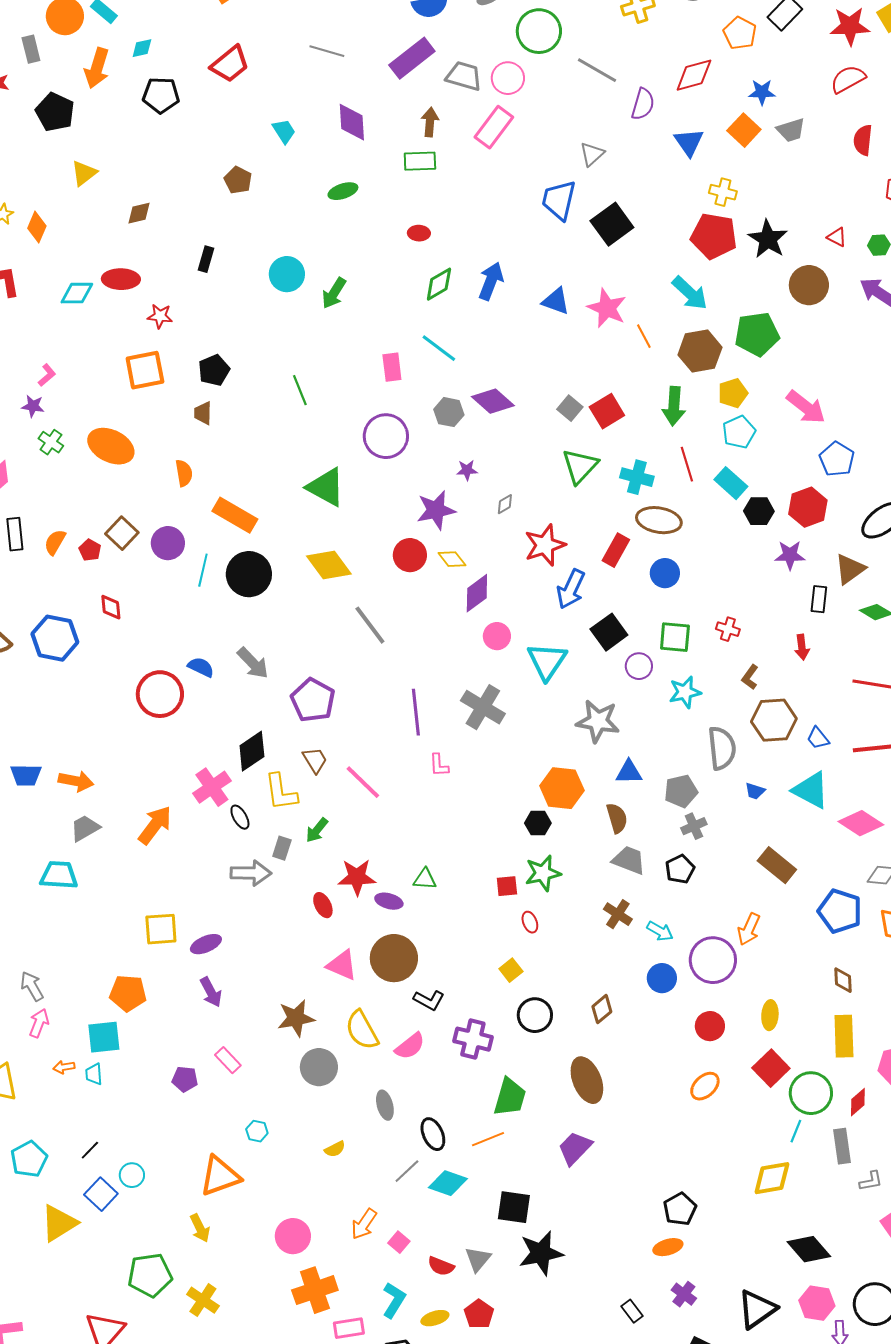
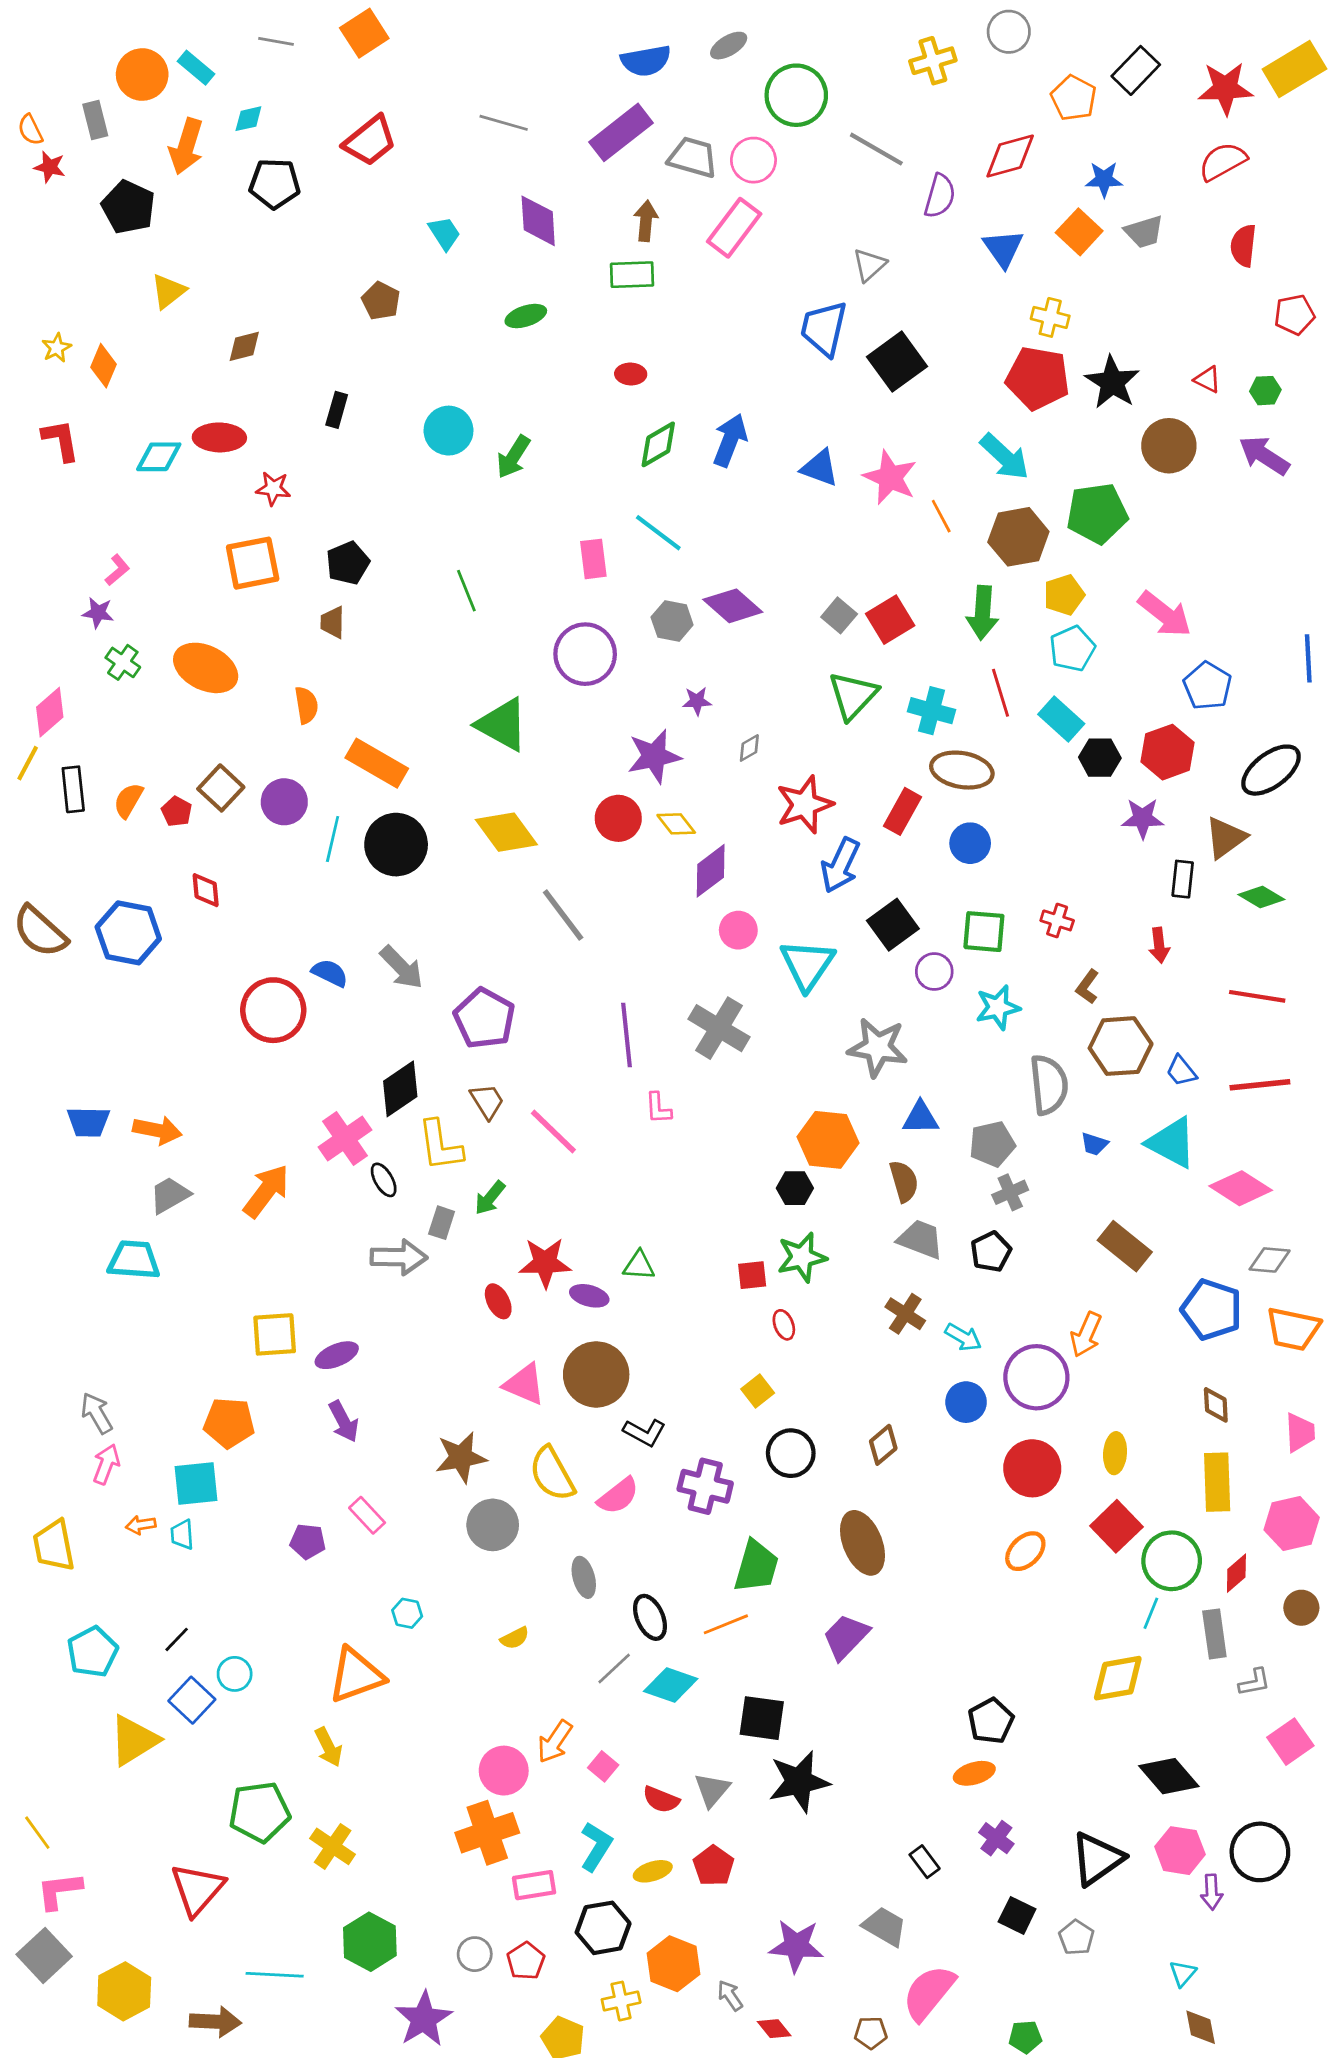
red circle: (710, 1026) -> (1032, 1468), size x1.4
pink circle: (293, 1236) -> (504, 1771), moved

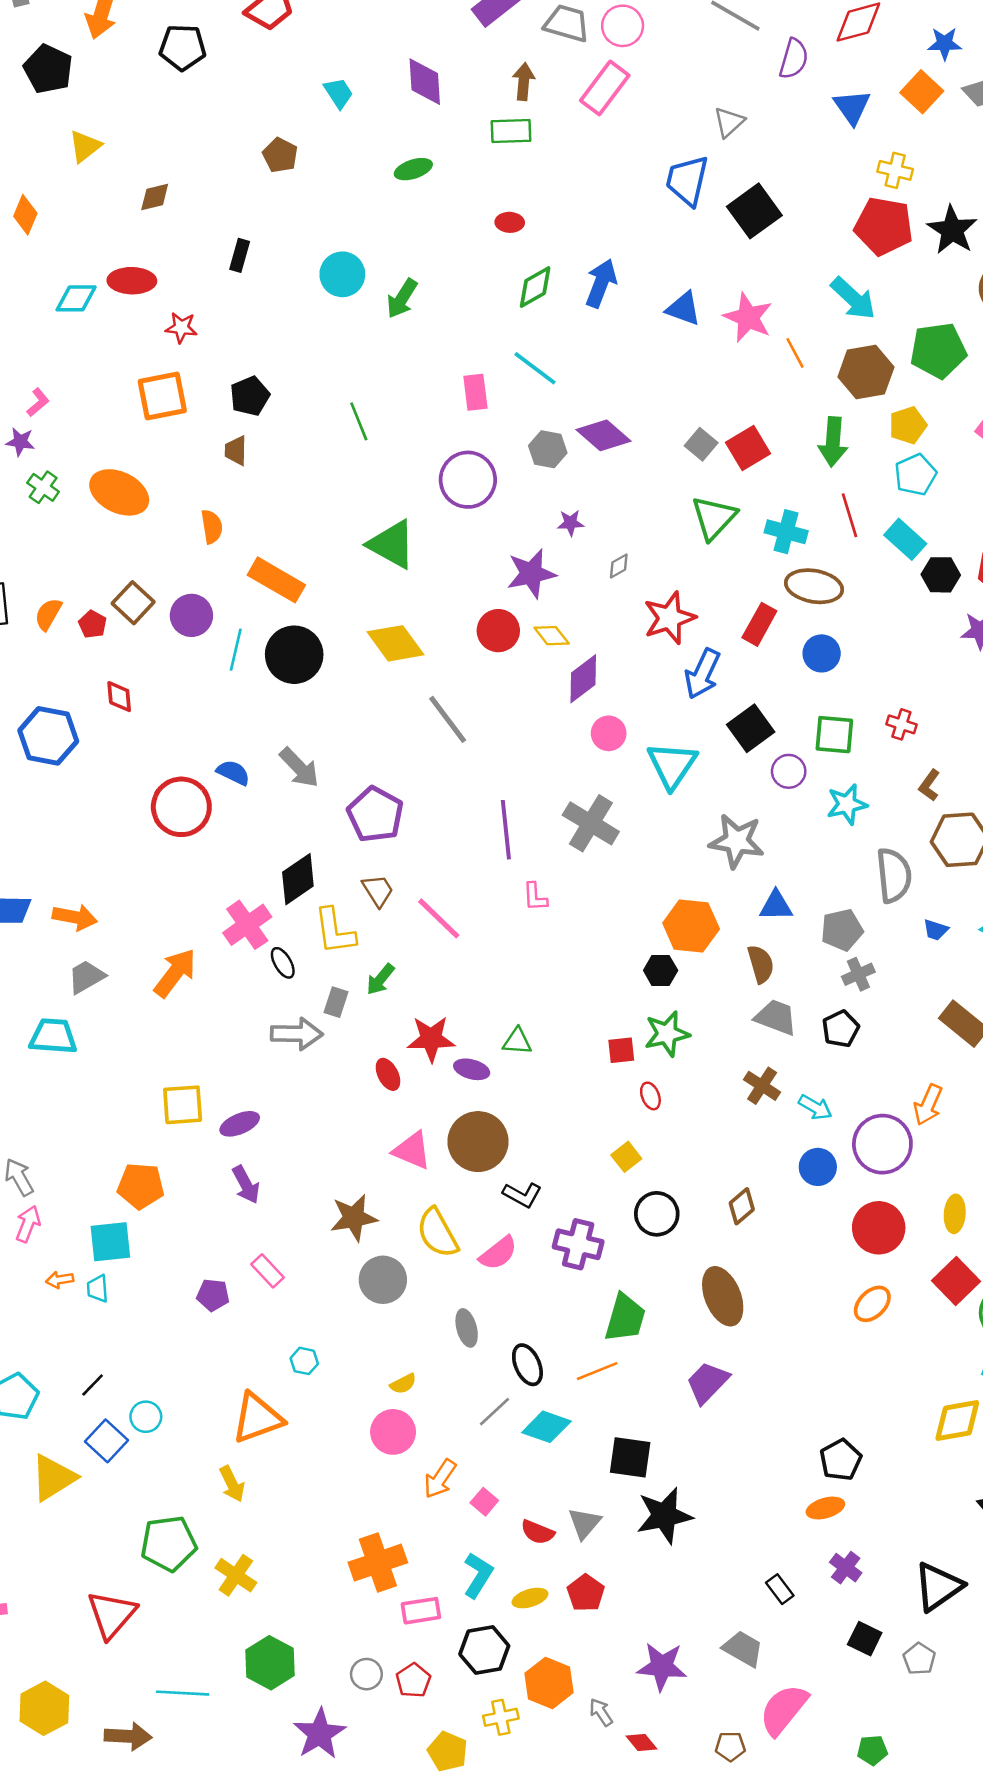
pink circle: (504, 1771) -> (393, 1432), moved

